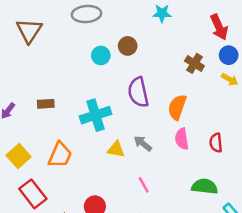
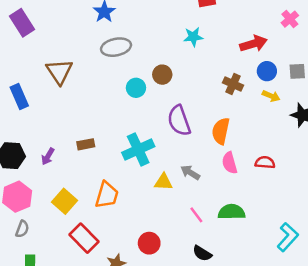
red arrow: (219, 27) -> (254, 44), turned -75
red semicircle: (216, 143) -> (265, 162), turned 108
green semicircle: (205, 186) -> (232, 212), moved

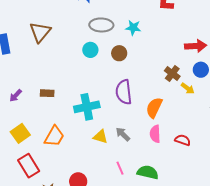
cyan star: (193, 37) -> (133, 28), moved
gray ellipse: (116, 47) -> (101, 25), moved
cyan circle: (136, 88) -> (90, 50), moved
yellow arrow: (271, 96) -> (188, 88), moved

